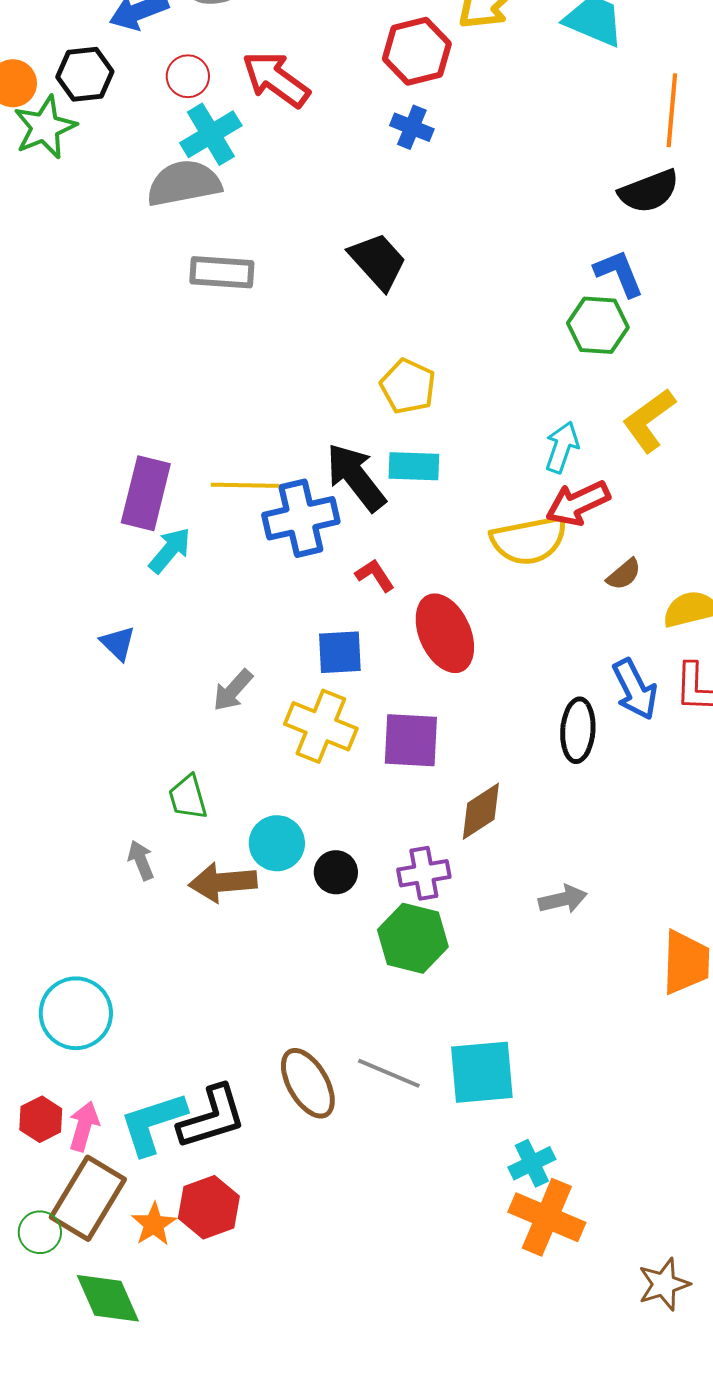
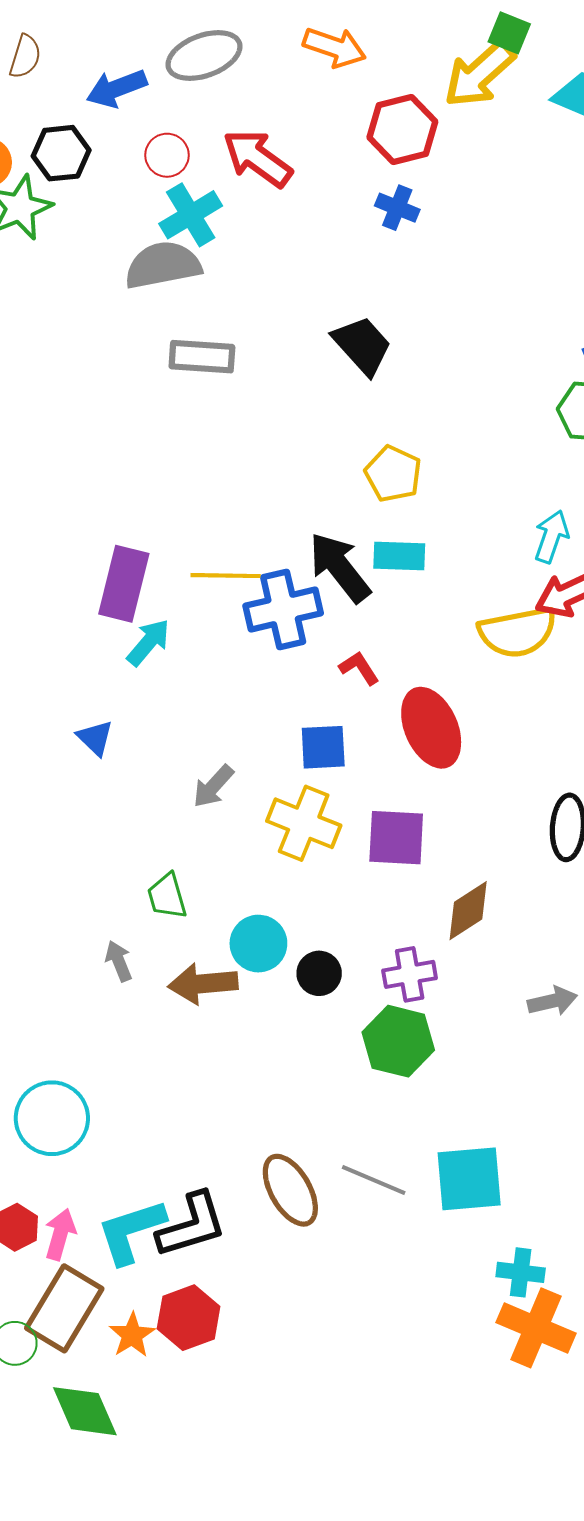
cyan cross: (532, 1163) -> (521, 1272), turned 33

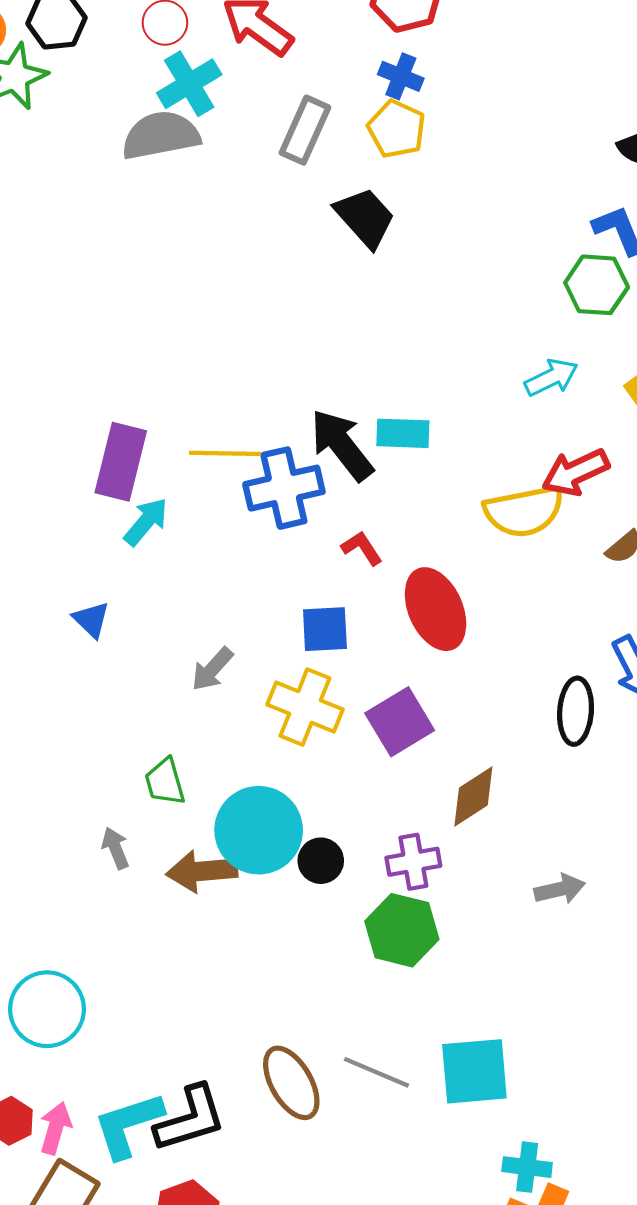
gray rectangle: (202, 357) -> (305, 130), moved, turned -70
yellow pentagon: (393, 474) -> (397, 129), moved
cyan arrow: (551, 537) -> (551, 377), moved, turned 45
purple square: (396, 838) -> (400, 722), turned -34
cyan circle: (258, 944) -> (259, 830), size x1.5

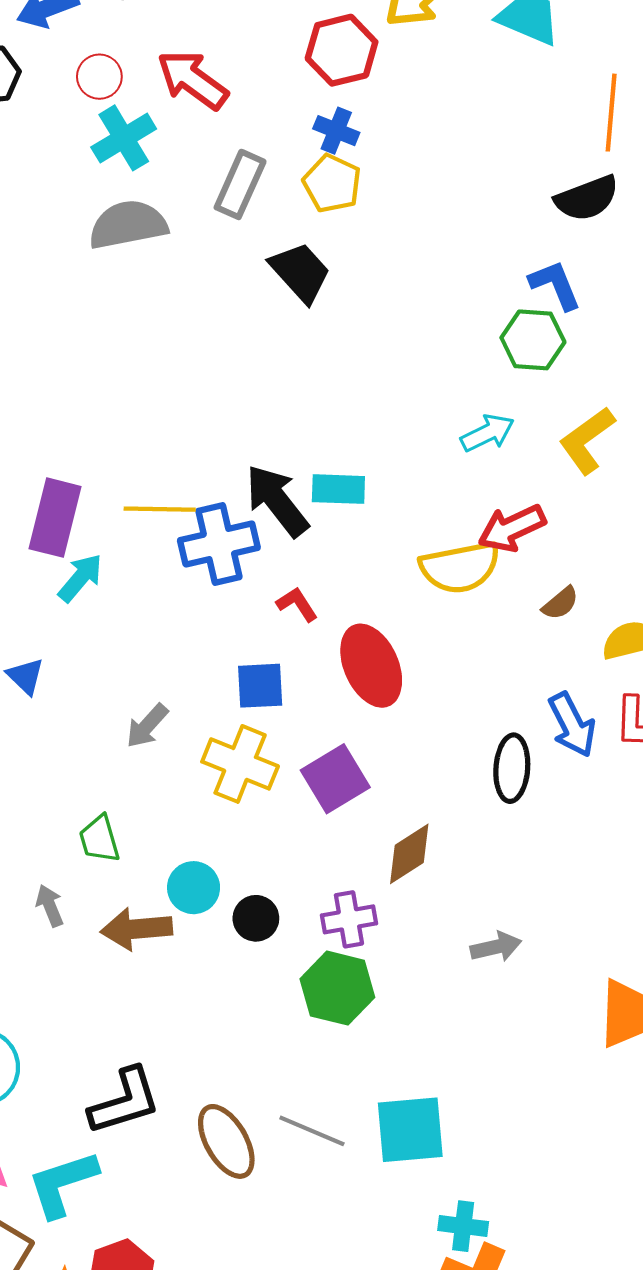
gray semicircle: (161, 135) -> (128, 225), moved
cyan circle: (259, 830) -> (194, 888), size x0.6
black L-shape: (190, 1119) -> (125, 1101), moved

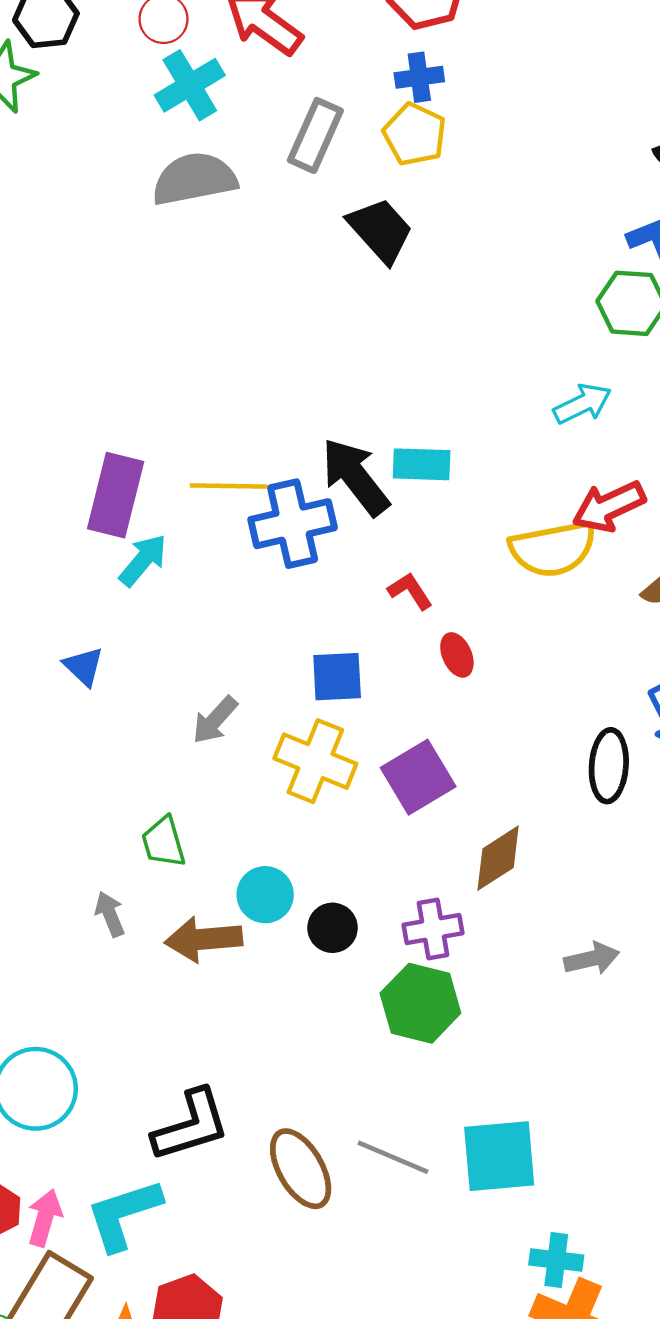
blue cross: (336, 131) -> (419, 77), turned -30
red L-shape: (297, 604) -> (410, 591), moved
red ellipse: (371, 666) -> (457, 655), size x0.5

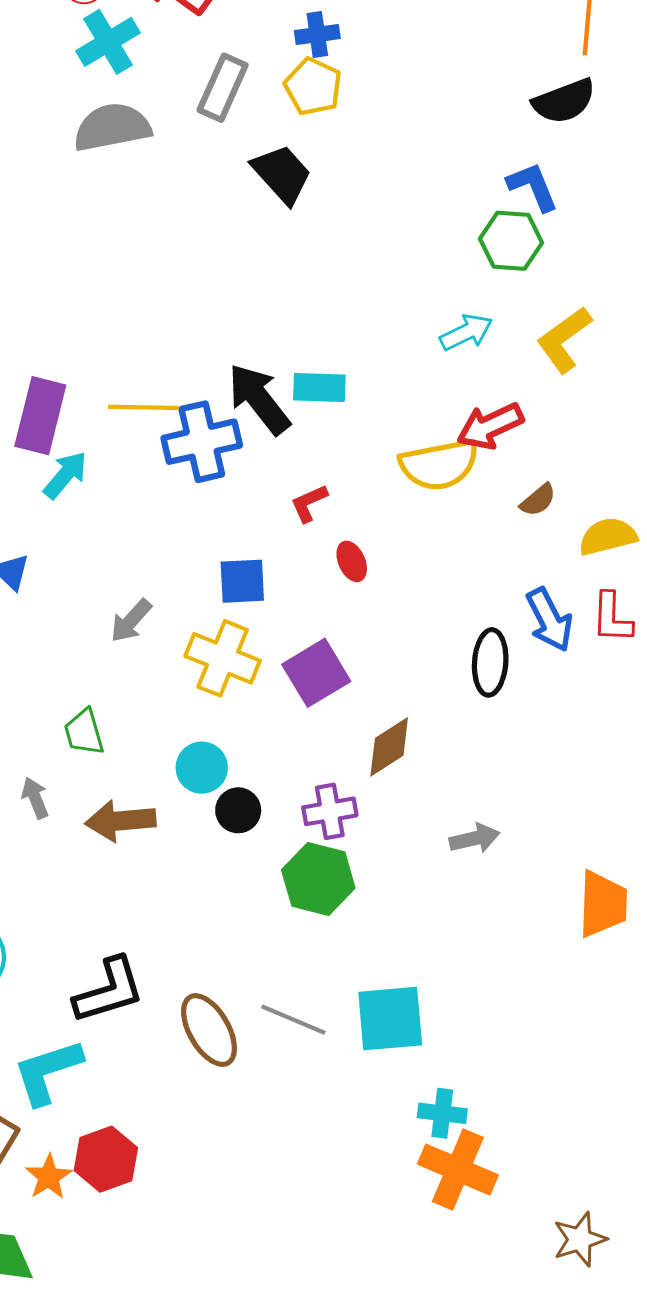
red L-shape: (410, 591) -> (309, 503), turned -81
cyan circle: (265, 895) -> (202, 768), moved

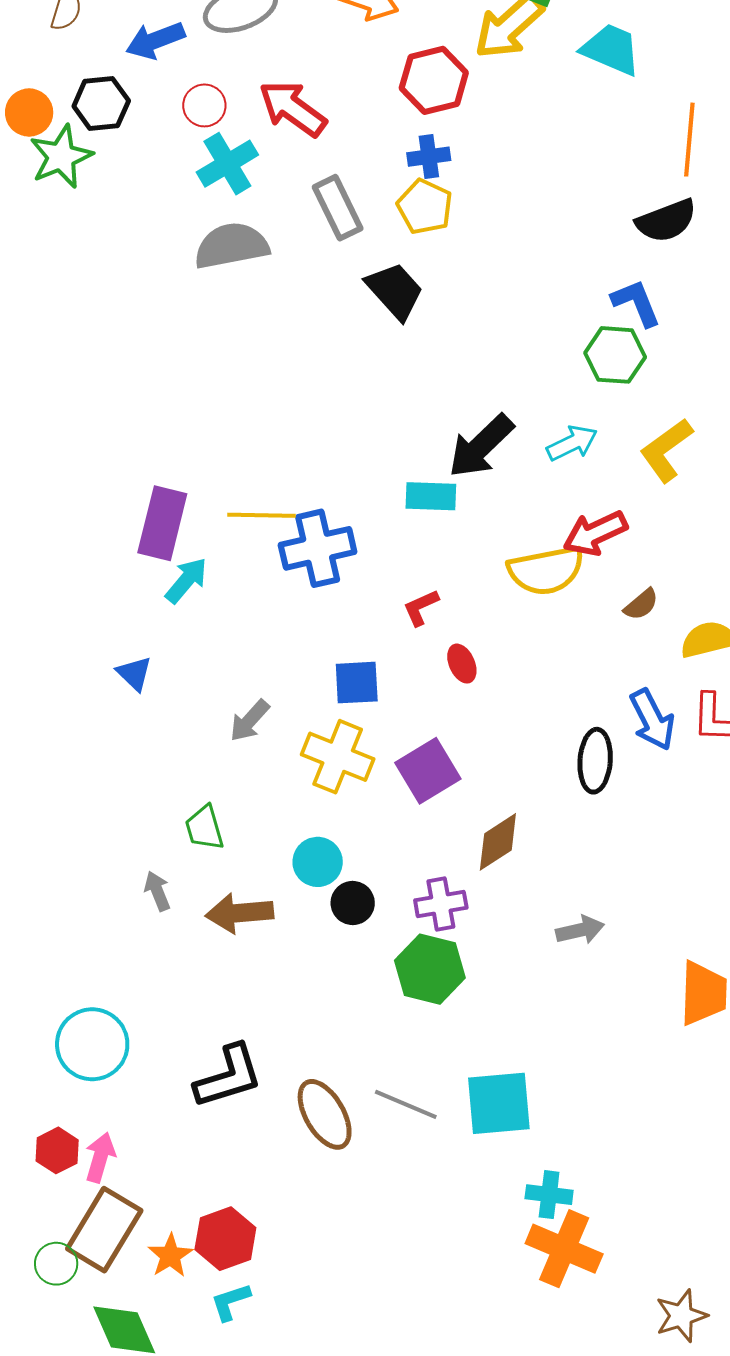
gray rectangle: (223, 88) -> (338, 208), turned -50
black arrow: (259, 399) -> (481, 446), moved, turned -96
cyan L-shape: (48, 1072) -> (230, 1302), moved, size x0.6

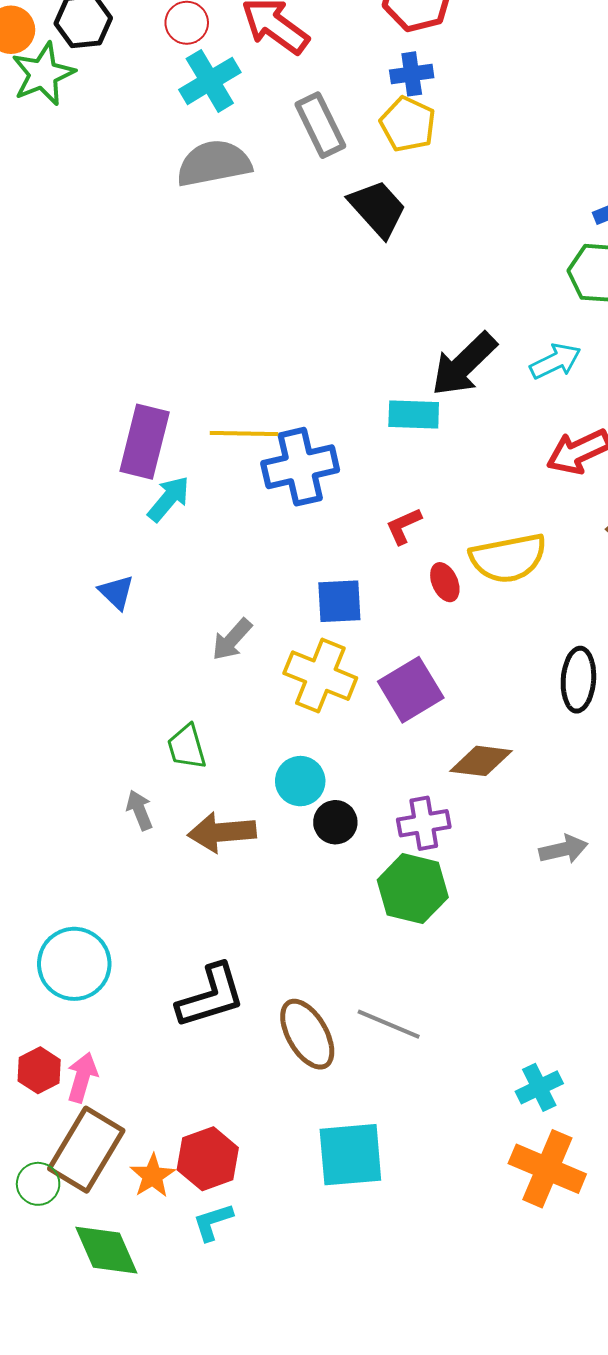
yellow semicircle: (546, 570) -> (508, 558), moved
brown diamond: (498, 842) -> (481, 761), turned 40
cyan square: (499, 1103) -> (350, 1155), moved
cyan cross: (549, 1195) -> (539, 1087), moved, turned -33

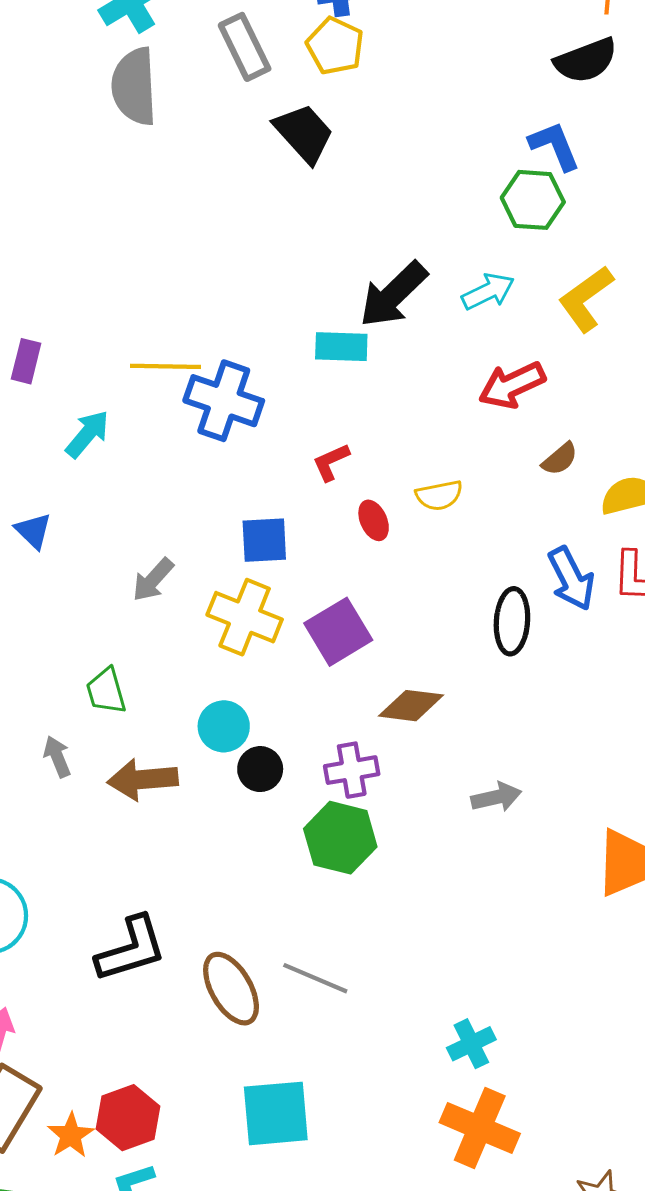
gray semicircle: (214, 163) -> (134, 86), turned -82
purple rectangle: (145, 442) -> (26, 361), moved, size x0.6
blue cross: (300, 467) -> (224, 401), turned 32
yellow semicircle: (508, 558) -> (439, 495), size x0.6

